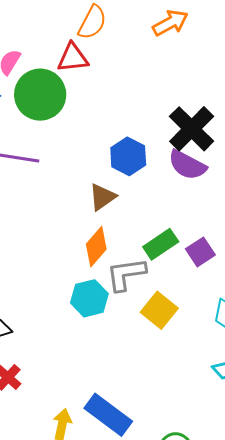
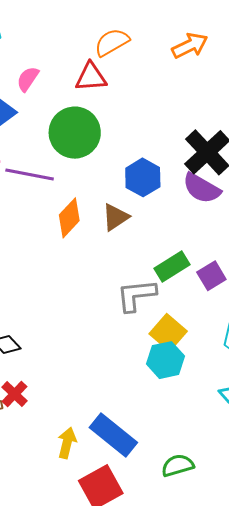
orange semicircle: (92, 22) -> (112, 42), turned -150
green circle: (40, 95) -> (75, 133), moved
orange diamond: (96, 247) -> (69, 218), moved
cyan hexagon: (89, 298) -> (166, 360), moved

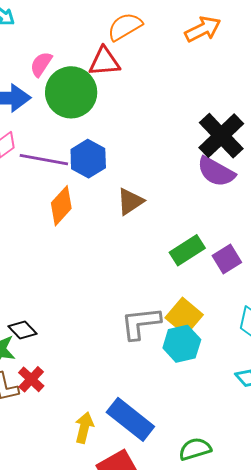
green circle: (75, 133) -> (71, 92), moved
blue hexagon: (143, 177) -> (88, 159), moved
orange diamond: (69, 218) -> (61, 206), moved
gray L-shape: (136, 295) -> (141, 323), moved

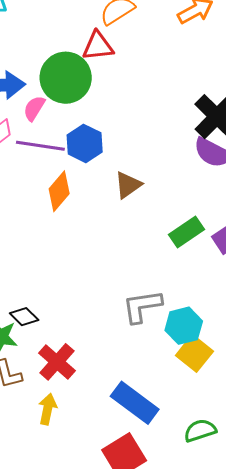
pink semicircle: (41, 64) -> (34, 108), moved
yellow square: (184, 316) -> (194, 353), moved
red cross: (31, 379) -> (57, 362), moved, size x1.4
yellow arrow: (84, 428) -> (48, 409), moved

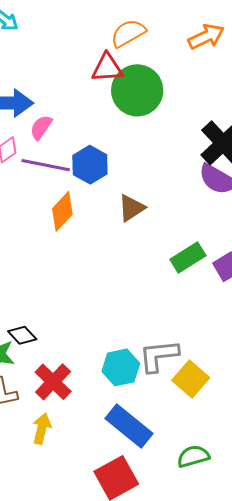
green circle: (66, 78) -> (137, 90), moved
gray L-shape: (142, 306) -> (159, 356), moved
cyan hexagon: (184, 326) -> (121, 367), moved

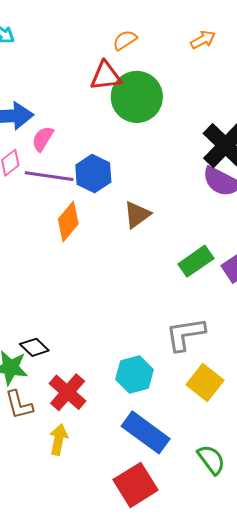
orange semicircle: (128, 33) -> (125, 40), size x0.7
orange arrow: (206, 37) -> (203, 40), size x0.7
gray L-shape: (159, 356) -> (185, 334), moved
green semicircle: (193, 456) -> (211, 460), turned 72

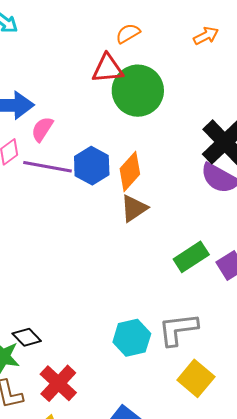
orange diamond: (68, 222) -> (130, 171), moved
cyan hexagon: (134, 374) -> (132, 338), moved

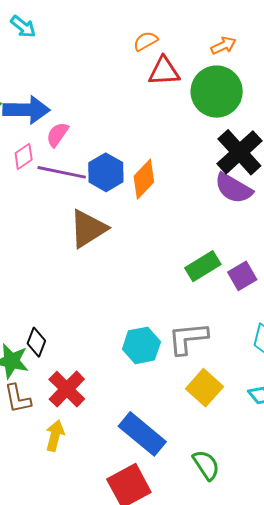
red triangle: (108, 69) -> (164, 71), moved
green circle: (138, 91) -> (217, 92), moved
brown triangle: (134, 208) -> (88, 229), moved, size x1.4
black diamond: (27, 337) -> (36, 342), turned 64

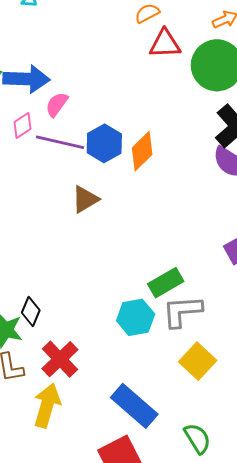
brown triangle: (88, 229) -> (85, 199), size x0.7
green rectangle: (203, 266) -> (166, 283), moved
yellow arrow: (55, 436) -> (47, 405), size x1.4

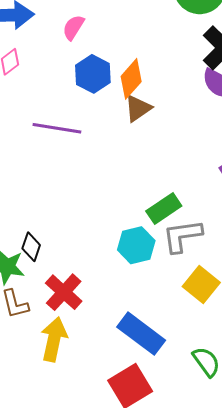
pink semicircle: (57, 104) -> (73, 27), moved
purple line: (60, 142) -> (57, 128), moved
brown triangle: (85, 199) -> (138, 108), moved

